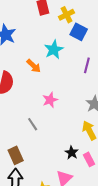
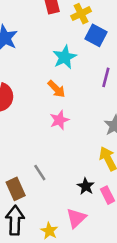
orange arrow: (34, 66) -> (56, 89), moved
gray line: (33, 124) -> (40, 173), moved

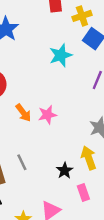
orange arrow: (56, 89) -> (23, 113), moved
black star: (86, 186) -> (65, 171), moved

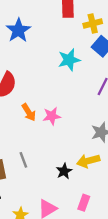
yellow arrow: (89, 158) -> (88, 161), turned -90
pink rectangle: (83, 193) -> (84, 203), moved, turned 35

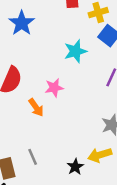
pink star: (52, 116) -> (54, 88), moved

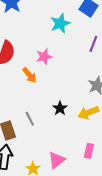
black star: (75, 167) -> (60, 108), moved

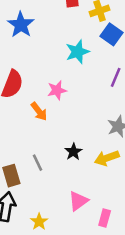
pink rectangle: (89, 151) -> (105, 218), moved
pink triangle: (57, 160) -> (78, 201), moved

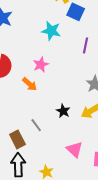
cyan star: (77, 52) -> (51, 31), turned -30
pink triangle: (78, 201) -> (75, 149), turned -30

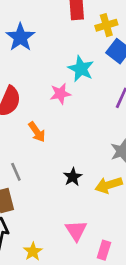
pink star: (41, 65) -> (60, 94), moved
gray line: (36, 125) -> (16, 172), moved

